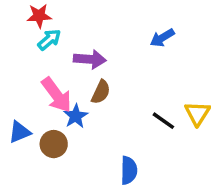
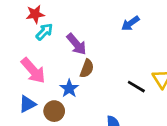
purple arrow: (90, 59) -> (76, 44), turned 50
pink arrow: (56, 95) -> (33, 71), moved

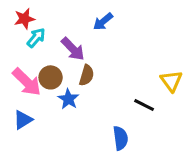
blue arrow: (130, 23) -> (103, 22), moved
black line: (136, 87) -> (144, 105), moved
brown circle: (54, 111) -> (51, 77), moved

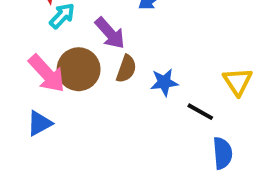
brown circle: (51, 77) -> (79, 69), size x1.4
blue star: (68, 99) -> (164, 82), moved, turned 30
blue semicircle: (120, 138) -> (223, 153), moved

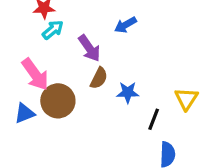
brown circle: (79, 69) -> (58, 101), moved
black line: (200, 112) -> (154, 119), turned 75

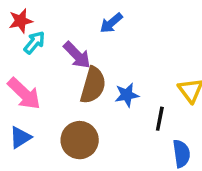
brown semicircle: (99, 78) -> (93, 85), size x1.5
brown circle: (58, 101) -> (80, 140), moved

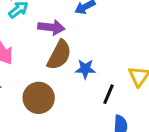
purple arrow: (77, 55) -> (51, 27), turned -50

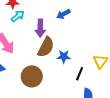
purple arrow: (51, 27) -> (40, 28), turned 84

